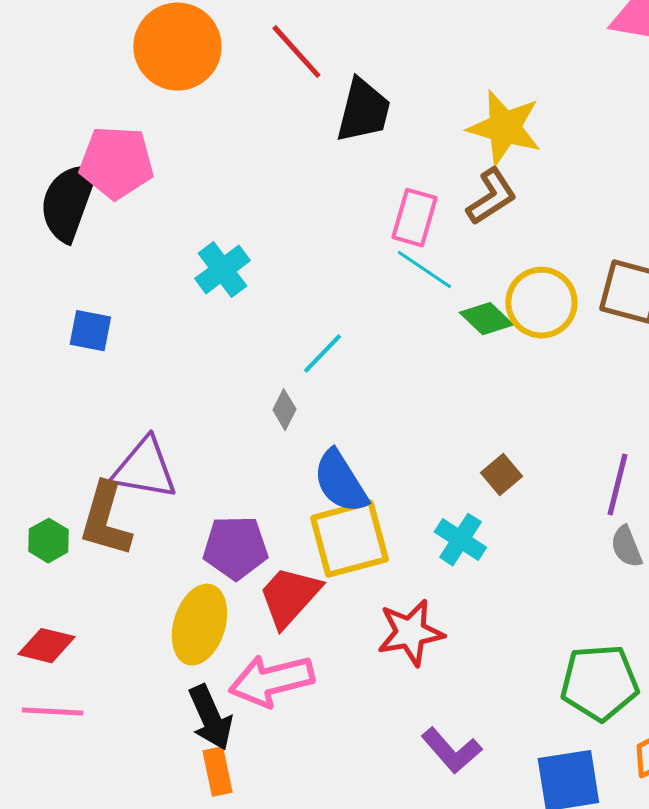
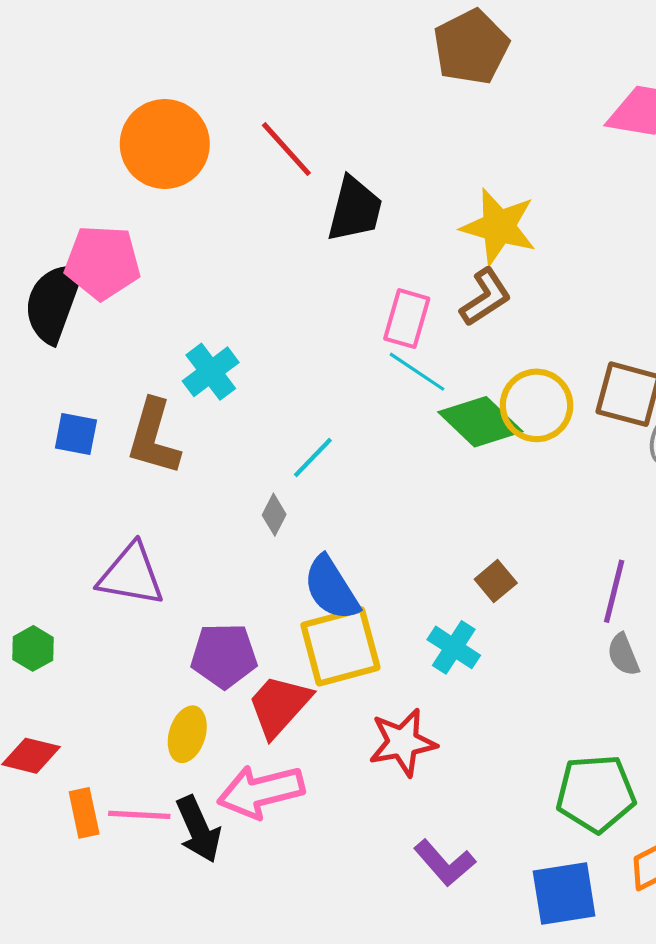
green diamond: (486, 319) -> (480, 422), size x1.5
brown L-shape: (105, 520) -> (154, 437), moved
yellow ellipse: (199, 625) -> (187, 734), size x0.7
pink line: (52, 712) -> (139, 815), moved
orange rectangle: (217, 772) -> (84, 813), moved

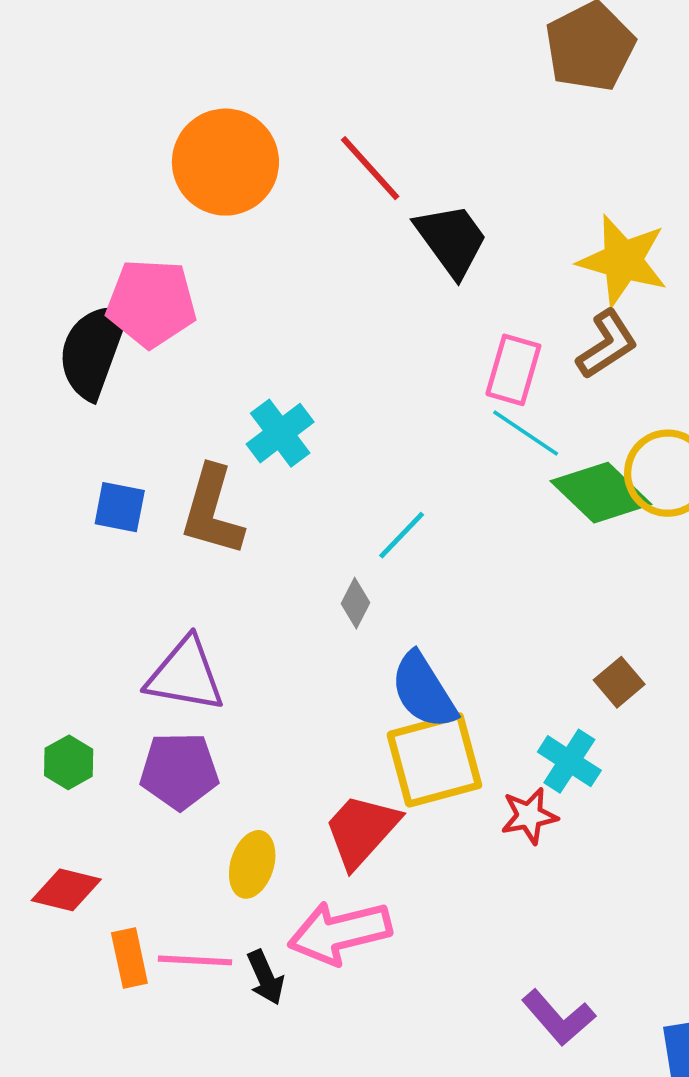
black trapezoid: (355, 209) -> (451, 240), turned -50
purple pentagon: (224, 656) -> (179, 771), moved
red star: (403, 742) -> (529, 816), moved, size x0.7
black arrow: (198, 829) -> (266, 977), size x0.7

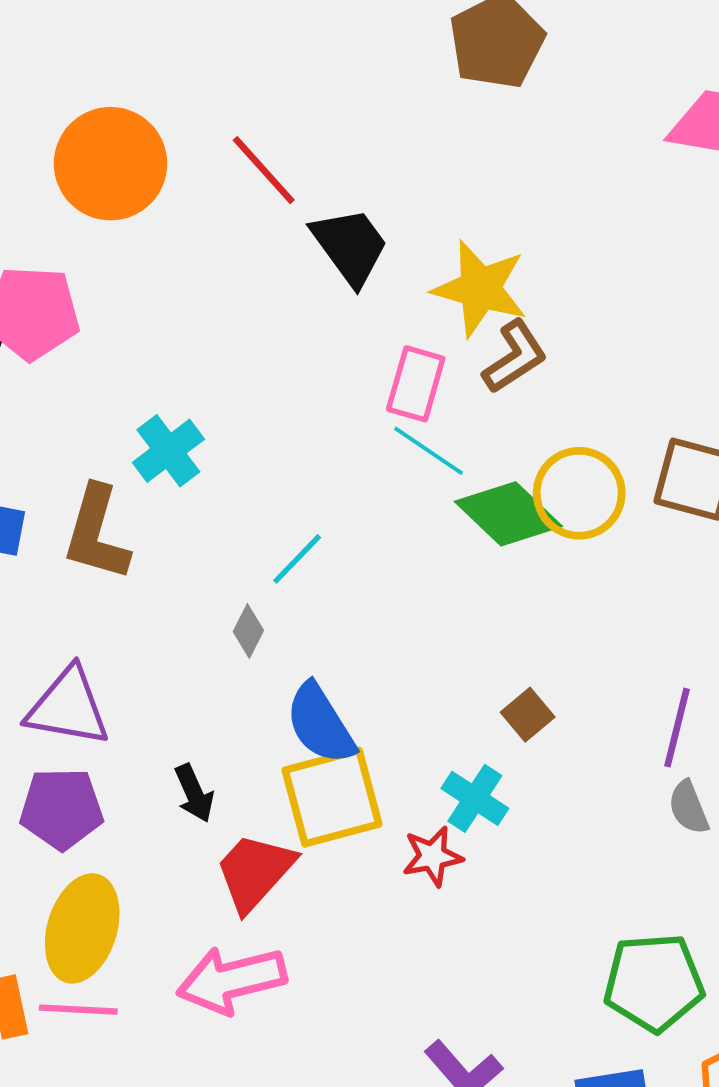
yellow star: (623, 261) -> (480, 289), moved
yellow ellipse: (252, 864) -> (82, 928), moved, size x1.5
black arrow: (266, 977) -> (194, 793), moved

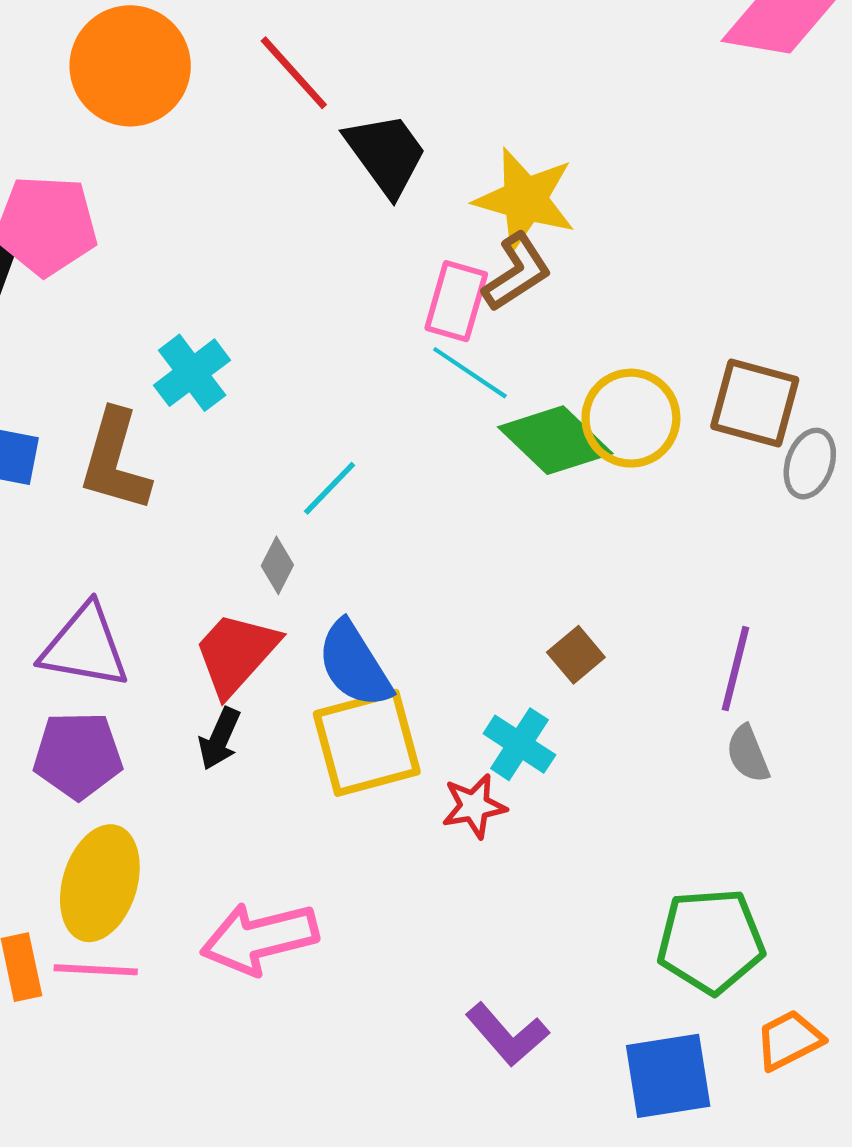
brown L-shape: (515, 357) -> (517, 272), moved
black arrow: (194, 793) -> (220, 739), turned 48
red trapezoid: (255, 872) -> (236, 653), moved

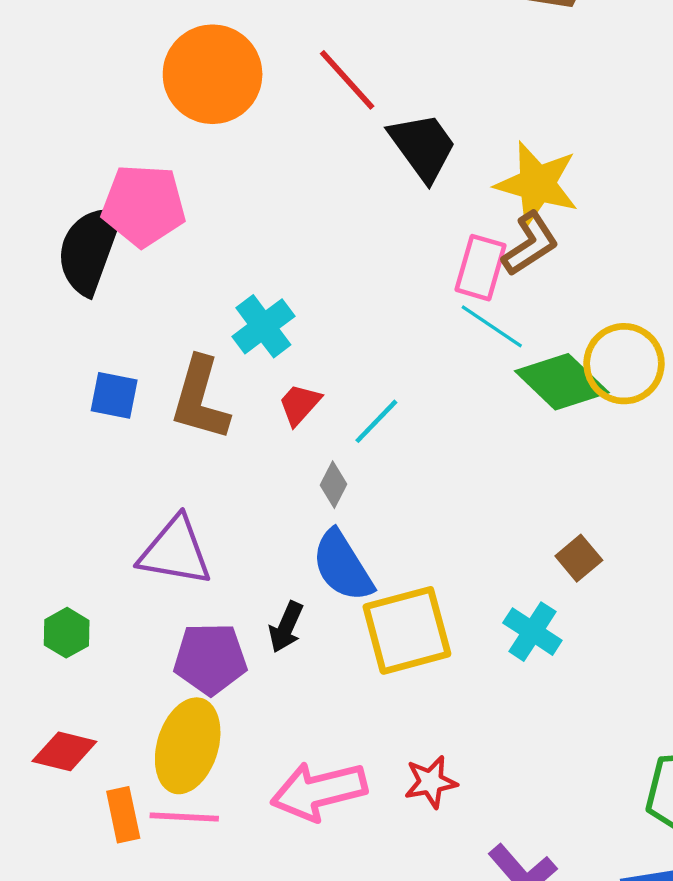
red trapezoid: (236, 653) -> (300, 404), moved, size x0.6
blue semicircle: (354, 664) -> (343, 566), moved
purple pentagon: (78, 755) -> (210, 659), moved
red star: (474, 806) -> (431, 782), moved

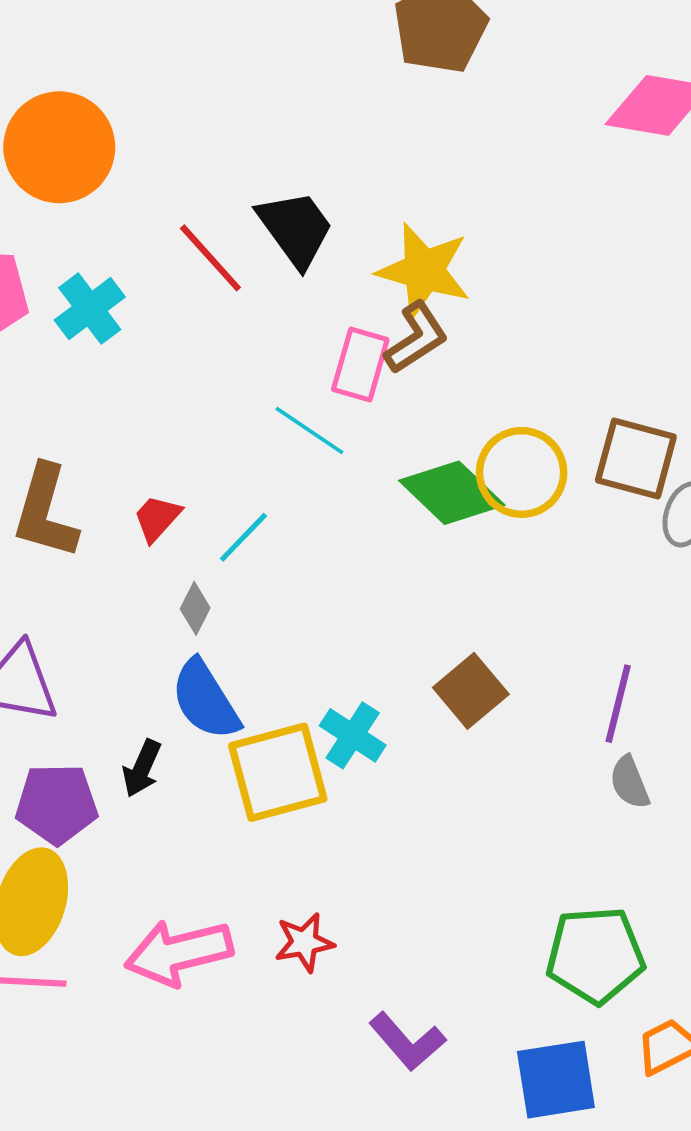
red line: (347, 80) -> (210, 258), moved
cyan cross: (263, 326) -> (90, 309), moved
cyan line: (492, 326) -> (309, 431), moved
brown square: (579, 558) -> (471, 691), size x1.4
cyan cross: (532, 632) -> (353, 735), moved

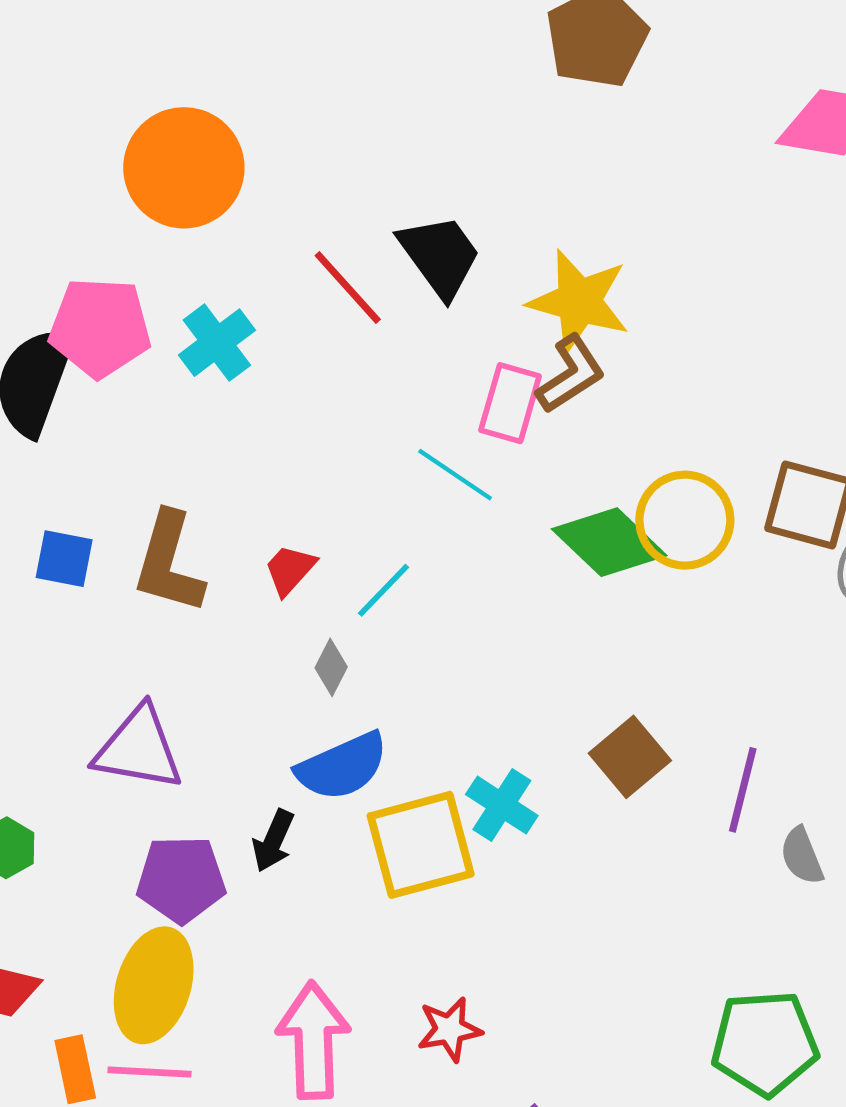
blue semicircle: (205, 700) -> (342, 766), turned -82
purple line: (618, 704) -> (743, 790), moved
pink arrow: (179, 953) -> (313, 1040), turned 102

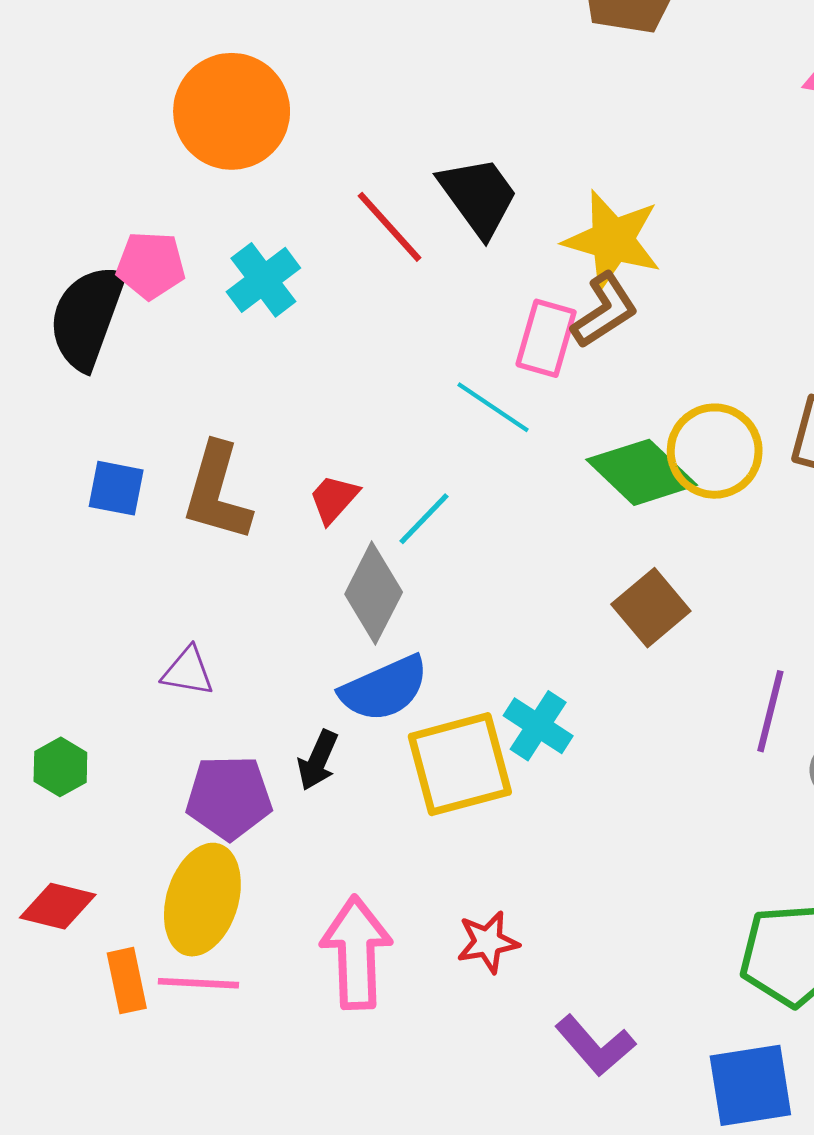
pink pentagon: (100, 327) -> (151, 265), size x0.7
gray diamond: (331, 667) -> (374, 593), size x1.8
purple triangle: (138, 749) -> (188, 671), size x0.6
brown square: (630, 757) -> (651, 608), moved

